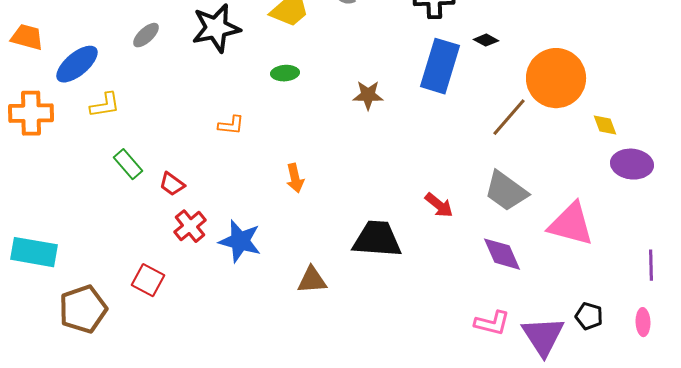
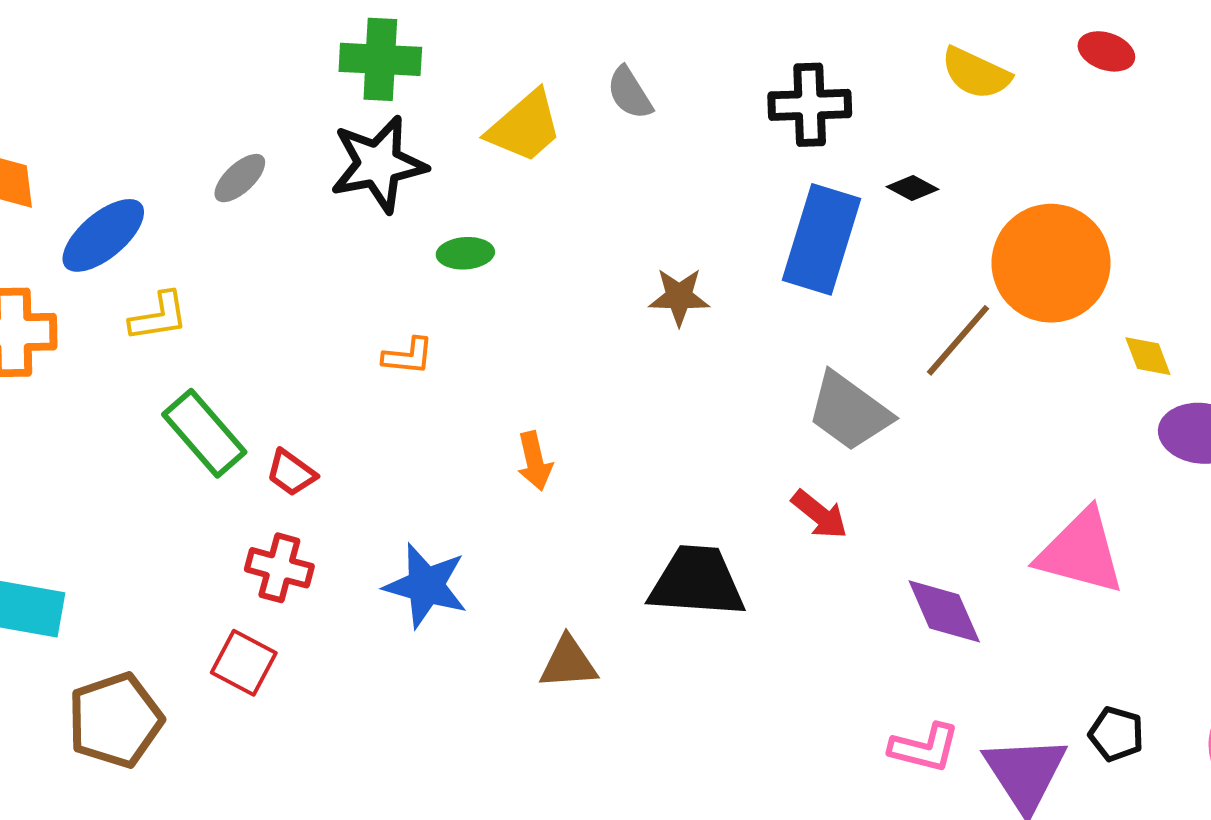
green ellipse: (285, 73) -> (465, 253), moved
green rectangle: (128, 164) -> (204, 433), size x1.4
gray trapezoid: (506, 191) -> (849, 412), moved
red cross: (190, 226) -> (279, 568), moved, turned -36

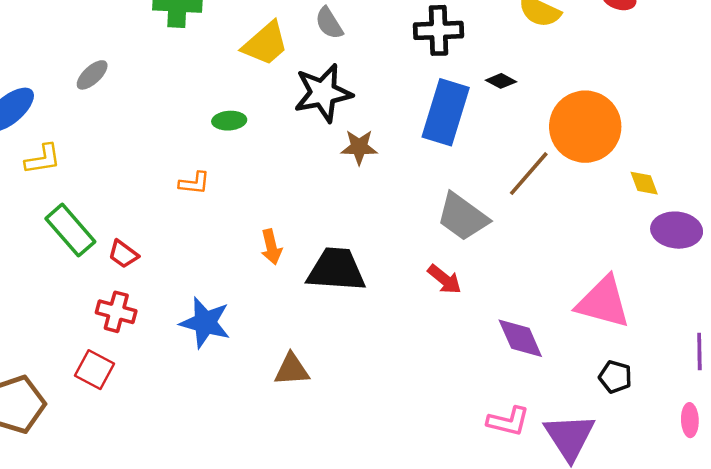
black star: (378, 164) -> (323, 93), moved
black trapezoid: (697, 582) -> (336, 270), moved
black pentagon: (1116, 734) -> (615, 377), moved

